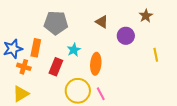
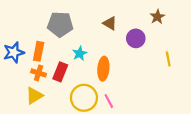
orange cross: (24, 67) -> (39, 73), moved
yellow triangle: (21, 94) -> (34, 96), moved

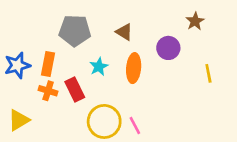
brown triangle: (110, 23) -> (124, 32), moved
orange ellipse: (103, 69) -> (134, 68), moved
red rectangle: (60, 72) -> (75, 89), turned -48
yellow triangle: (34, 96) -> (19, 120), moved

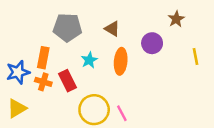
blue star: (17, 65) -> (18, 72), moved
yellow line: (208, 73) -> (196, 56), moved

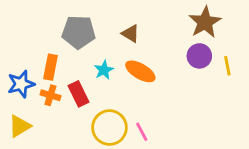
brown star: (176, 19) -> (205, 22), size x1.6
purple circle: (152, 43) -> (199, 56), moved
orange ellipse: (121, 61) -> (140, 71), turned -65

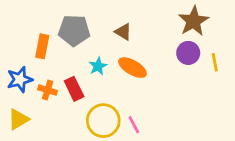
orange rectangle: (50, 67) -> (42, 46), moved

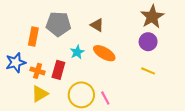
yellow line: (215, 62) -> (148, 71), moved, turned -56
red rectangle: (74, 89) -> (58, 70), turned 42
yellow triangle: (18, 119) -> (40, 94), moved

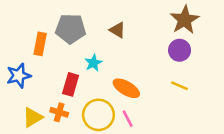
orange ellipse: (104, 53) -> (126, 88), moved
orange cross: (38, 71) -> (59, 112), moved
yellow triangle: (40, 94) -> (33, 117), moved

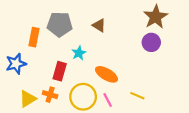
yellow line: (180, 86) -> (137, 96), moved

